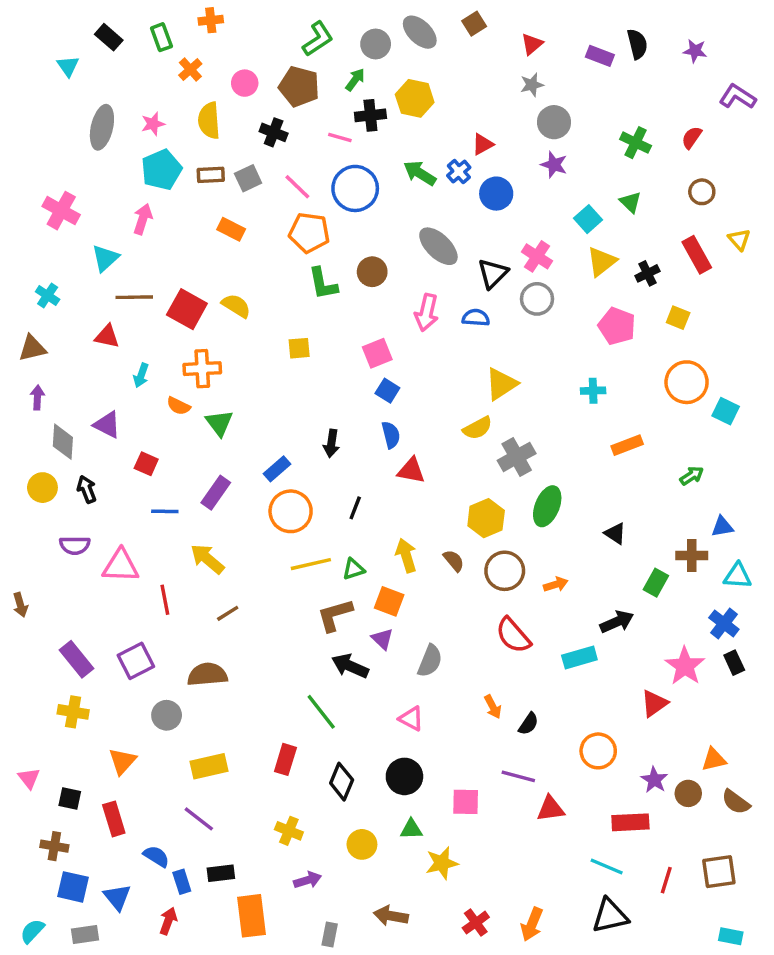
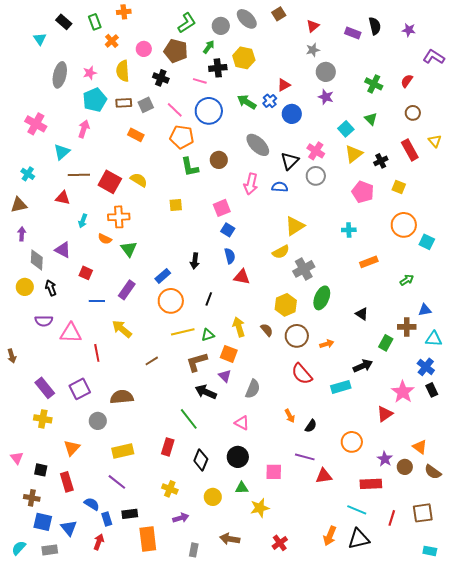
brown line: (228, 613) -> (152, 361), moved
orange triangle: (714, 759) -> (420, 447), turned 49
orange arrow: (532, 924) -> (330, 536), moved

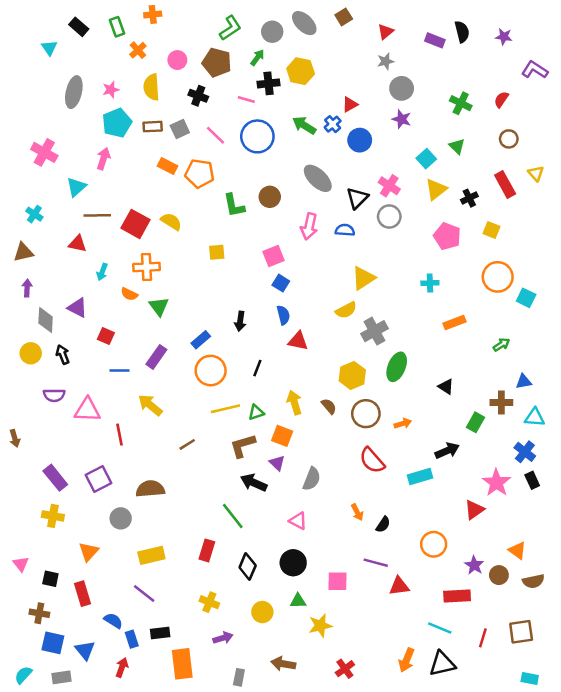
orange pentagon: (182, 137) -> (200, 173), moved
brown semicircle: (433, 472) -> (533, 581), turned -48

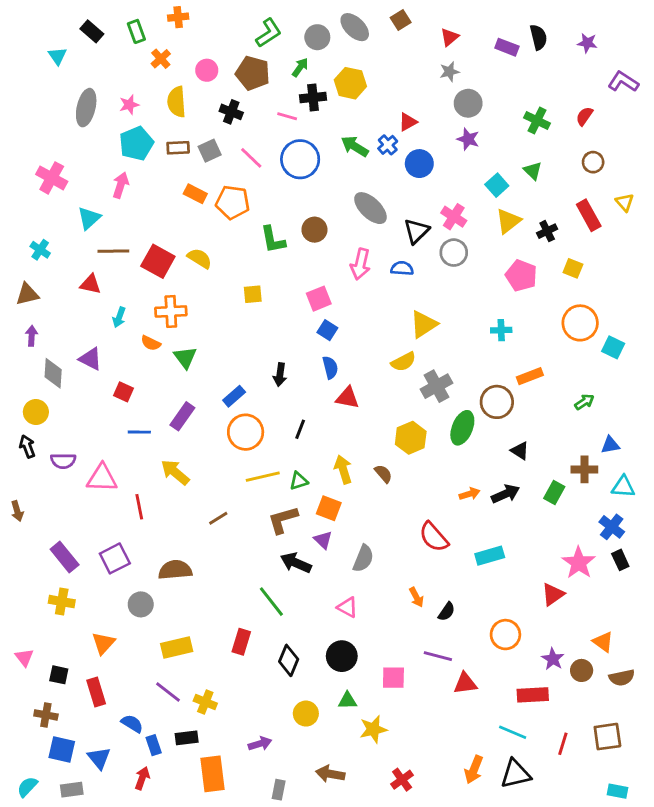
black arrow: (63, 355) -> (27, 446), moved
brown circle: (366, 414) -> (497, 402), moved
black arrow: (447, 451) -> (505, 494), moved
yellow cross: (209, 602) -> (205, 702), moved

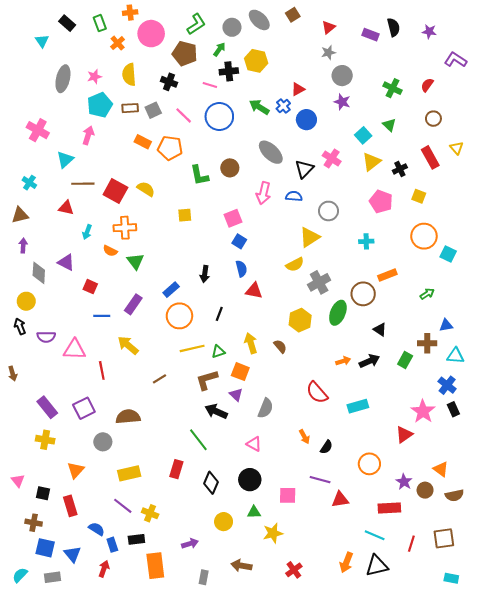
pink circle: (207, 70) -> (151, 34), moved, size x1.6
gray circle: (454, 253) -> (328, 211), moved

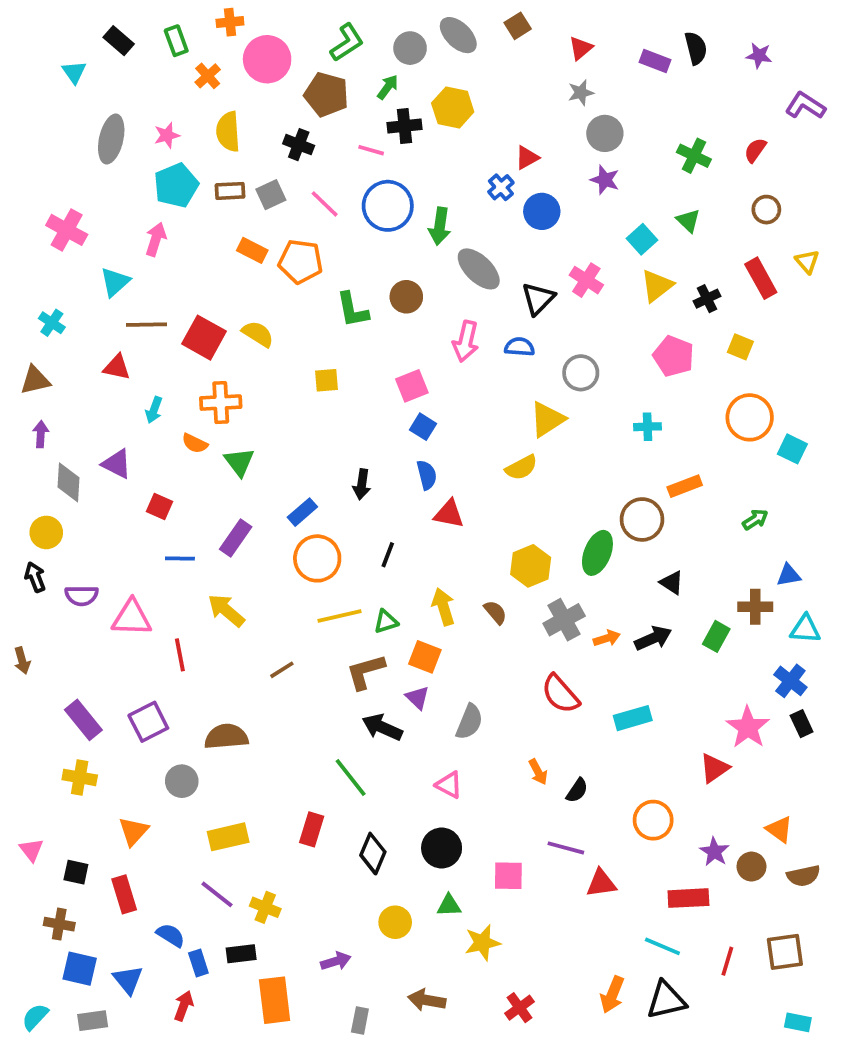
green arrow: (259, 107) -> (440, 226), moved, turned -114
gray cross: (319, 282) -> (564, 620), moved

